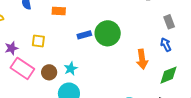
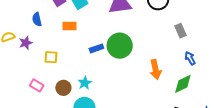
blue arrow: (166, 45) -> (190, 58), moved
purple star: (11, 48) -> (26, 43), moved
pink rectangle: (22, 68) -> (37, 85), size x0.6

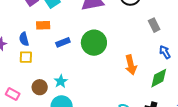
blue semicircle: (37, 19) -> (24, 39), moved
blue rectangle: (96, 48) -> (63, 42), moved
pink rectangle: (37, 85) -> (13, 94), moved

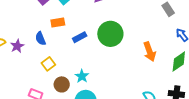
yellow square: (26, 57) -> (48, 64), moved, turned -32

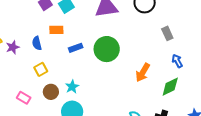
orange arrow: (150, 52) -> (143, 72), turned 42

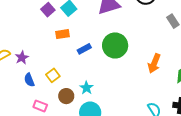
blue semicircle: (37, 43) -> (29, 80), moved

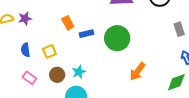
orange rectangle: (63, 34) -> (68, 23), moved, turned 56
purple star: (22, 58) -> (25, 19), moved
orange arrow: (154, 63) -> (137, 72), moved

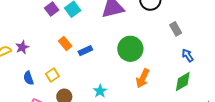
green circle: (117, 38) -> (130, 49), moved
cyan star: (79, 72) -> (100, 91), moved

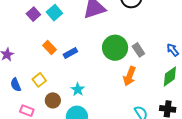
gray rectangle: (176, 29) -> (138, 50), moved
cyan star: (100, 91) -> (78, 89), moved

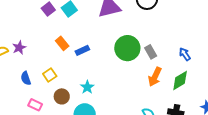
orange arrow: (129, 76) -> (155, 77), moved

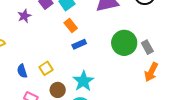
orange rectangle: (62, 43) -> (71, 26), moved
purple star: (19, 48) -> (24, 16), moved
cyan star: (87, 87) -> (83, 81), size x1.5

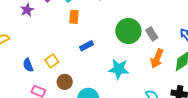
orange rectangle: (71, 26) -> (74, 17), turned 48
blue rectangle: (79, 44) -> (87, 46), moved
cyan star: (83, 81) -> (119, 69), moved, turned -30

